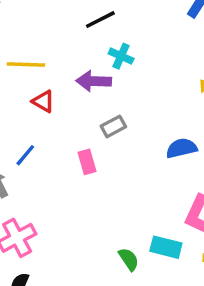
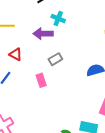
red triangle: (43, 101) -> (16, 54), moved

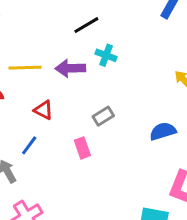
purple arrow: (43, 34) -> (70, 68), moved

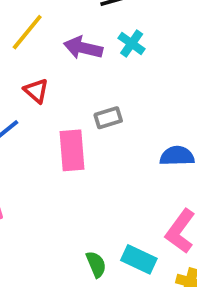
yellow line: (25, 68) -> (27, 32), turned -64
pink rectangle: (82, 148) -> (72, 150), size x1.5

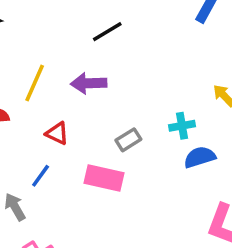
cyan cross: (132, 44) -> (182, 126), moved, turned -30
pink rectangle: (72, 150) -> (104, 178), turned -57

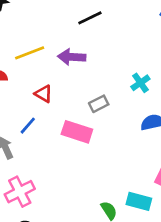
yellow line: (35, 83) -> (30, 53), turned 40
cyan cross: (182, 126) -> (140, 83), moved, turned -30

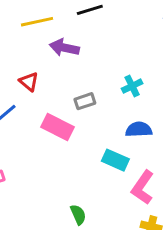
yellow line: (30, 53) -> (37, 22), moved
cyan rectangle: (139, 201) -> (115, 160), moved

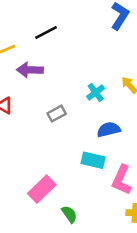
pink rectangle: (58, 127) -> (42, 189), moved, turned -60

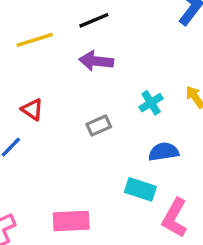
purple arrow: (30, 70) -> (96, 61), moved
pink rectangle: (42, 189) -> (71, 221), turned 36

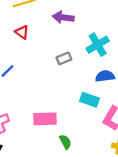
cyan cross: (151, 103) -> (98, 45), size x1.5
red triangle: (32, 109) -> (22, 32), moved

